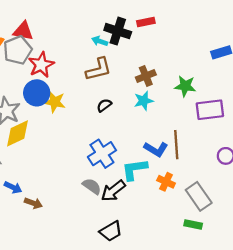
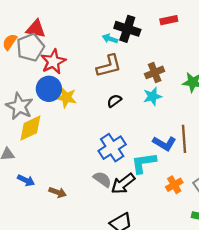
red rectangle: (146, 22) -> (169, 20), moved
orange cross: (166, 182) -> (174, 185), moved, turned 35
brown arrow: (33, 203) -> (58, 192), moved

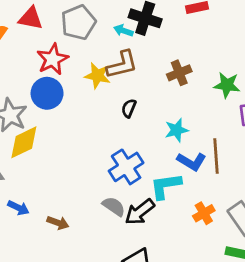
gray pentagon: (30, 47) -> (78, 22), moved
cyan star: (152, 96) -> (177, 130), moved
yellow star: (66, 98) -> (97, 76), moved
black semicircle: (114, 101) -> (129, 108), turned -32

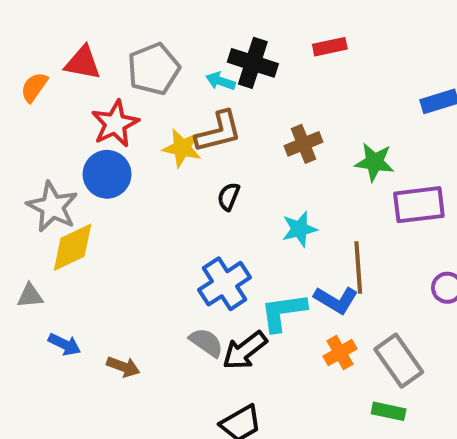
blue L-shape: (192, 161) -> (336, 300), moved

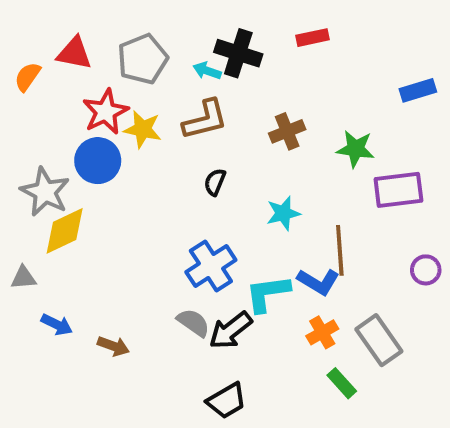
yellow star: (182, 148) -> (143, 129), moved
green rectangle: (389, 411) -> (342, 383), moved, turned 36

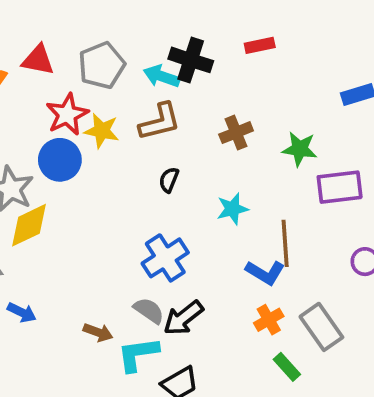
cyan arrow: (207, 71) -> (162, 76), size x1.4
cyan L-shape: (268, 293) -> (138, 354), moved
brown arrow: (113, 346) -> (98, 332), moved

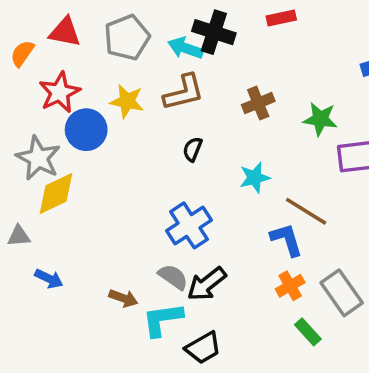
red star: (67, 114) -> (60, 92), moved
brown line: (285, 243) -> (306, 211), turned -54
blue L-shape: (265, 272) -> (287, 240), turned -138

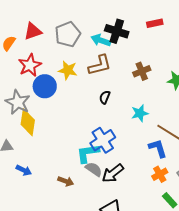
red triangle: (65, 32) -> (33, 31), turned -30
yellow diamond: (56, 194) -> (28, 122), turned -56
cyan L-shape: (162, 319) -> (88, 153), moved

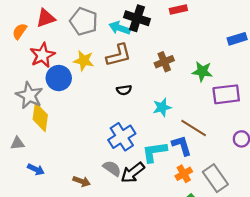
gray pentagon: (68, 34) -> (84, 21), turned -30
black semicircle: (105, 97) -> (124, 90), turned -120
cyan L-shape: (88, 153) -> (154, 152), moved

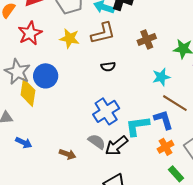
blue circle: (59, 78) -> (46, 76), moved
cyan star: (162, 107) -> (161, 77), moved

